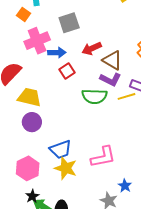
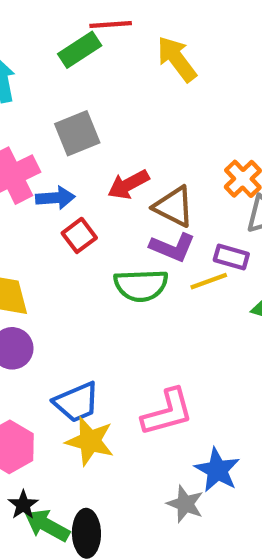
blue star: (125, 186) -> (217, 470), size x1.5

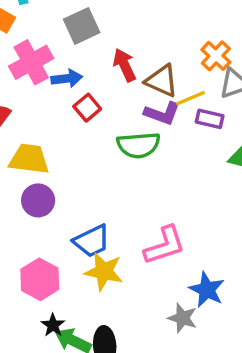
red arrow: (128, 185) -> (125, 65), turned 96
yellow line: (209, 281) -> (191, 98), moved

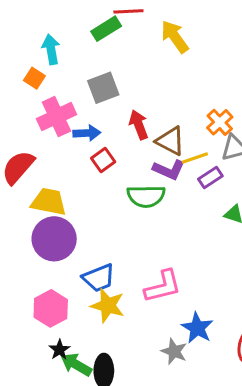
purple rectangle: (210, 119) -> (210, 177), turned -50
purple circle: (38, 200) -> (54, 239), size x1.5

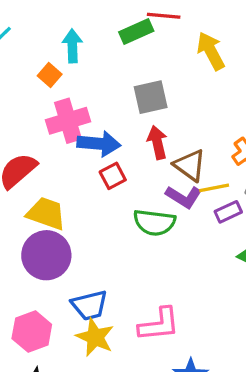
gray square: (103, 88) -> (151, 97), moved
blue arrow: (87, 133) -> (99, 144), size x1.4

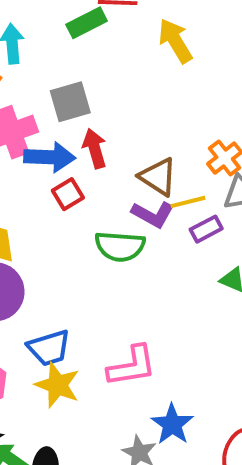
gray square: (151, 97) -> (70, 102), moved
red arrow: (157, 142) -> (95, 148), moved

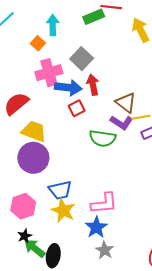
gray square: (70, 102) -> (82, 59), turned -35
blue star: (172, 424) -> (96, 227), moved

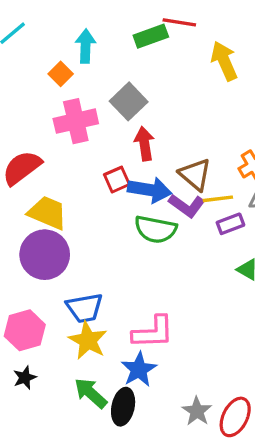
blue arrow: (68, 88) -> (150, 190), moved
green arrow: (35, 248) -> (91, 393), moved
gray star: (105, 250) -> (197, 411), moved
black ellipse: (53, 256) -> (123, 407), moved

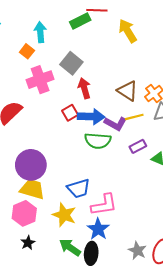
brown triangle: (195, 174) -> (128, 91), moved
yellow trapezoid: (47, 213) -> (32, 189), moved
purple rectangle: (230, 224) -> (138, 146), moved
blue trapezoid: (85, 308) -> (79, 188), moved

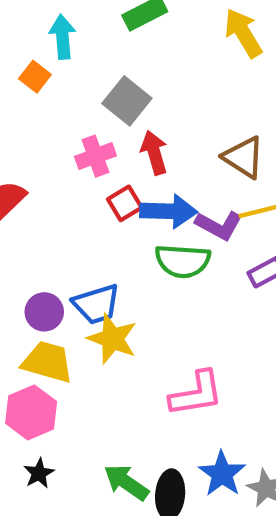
pink cross: (40, 80) -> (95, 156), moved, size x0.7
purple circle: (31, 165) -> (44, 312), size x0.6
blue trapezoid: (79, 188) -> (96, 304), moved
yellow star: (64, 215) -> (112, 339), moved
blue star: (98, 229) -> (222, 474), moved

